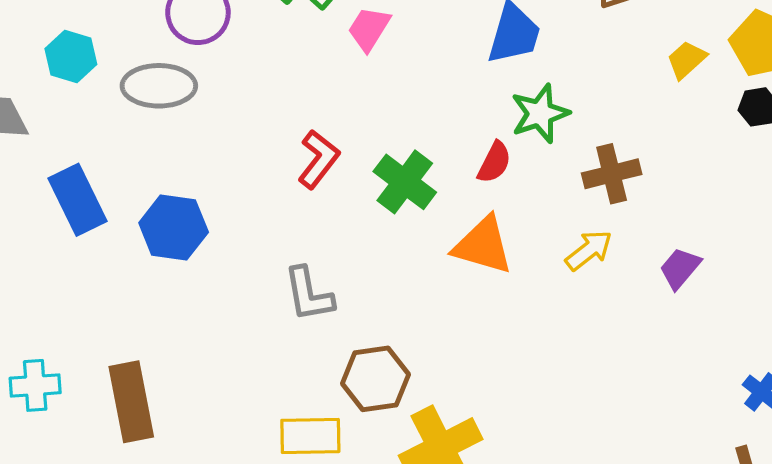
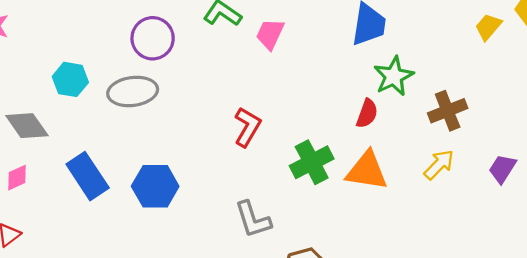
green cross: (405, 182) -> (312, 162), moved, turned 33

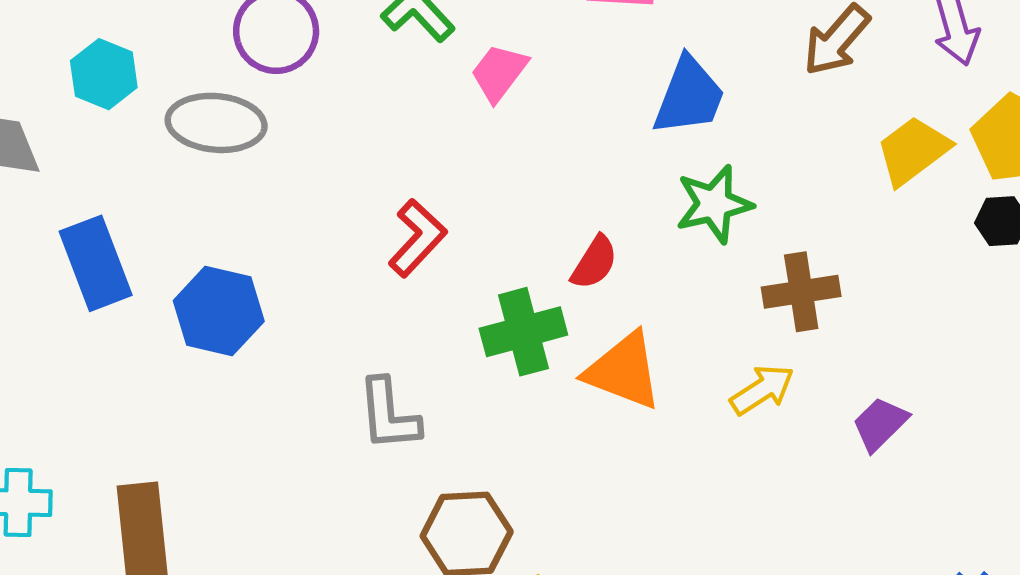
yellow trapezoid: (488, 27) -> (913, 151), size x1.4
red semicircle: (367, 113) -> (594, 262), moved

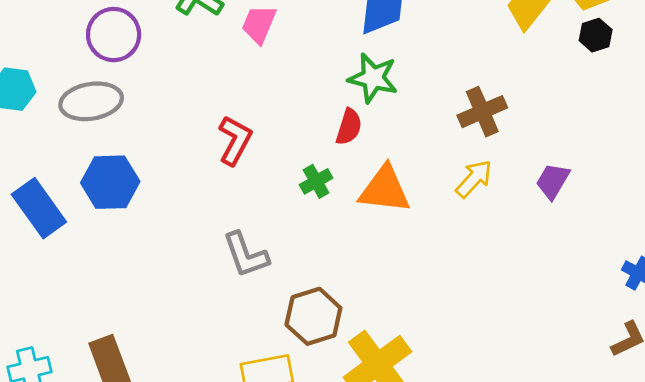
green star: (714, 204) -> (373, 78), moved, turned -30
blue hexagon: (219, 311) -> (110, 182), moved
green cross: (523, 332) -> (316, 181), size x0.6

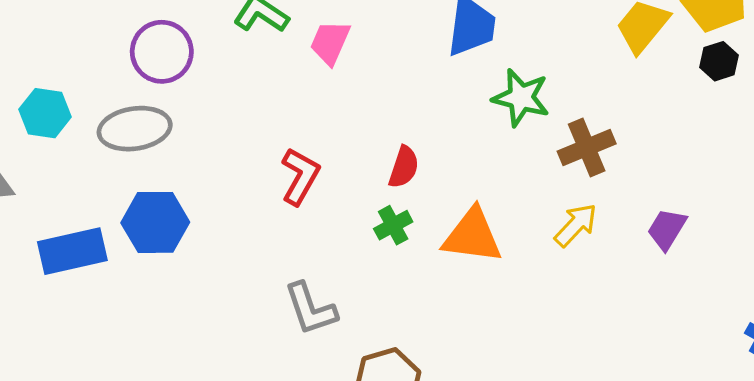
green star: (373, 78) -> (521, 98), moved
red semicircle: (349, 127) -> (404, 167), moved
blue rectangle: (39, 208) -> (72, 251), turned -68

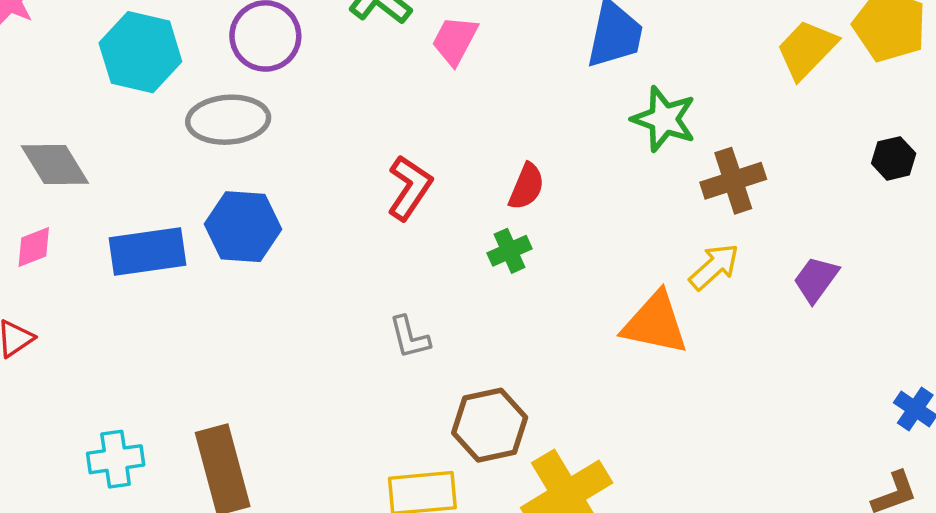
black hexagon: (719, 61) -> (894, 158), moved
cyan hexagon: (45, 113) -> (140, 52), moved, size x1.4
orange triangle: (472, 236) -> (655, 323), moved
gray L-shape: (311, 309) -> (409, 337), size x0.7

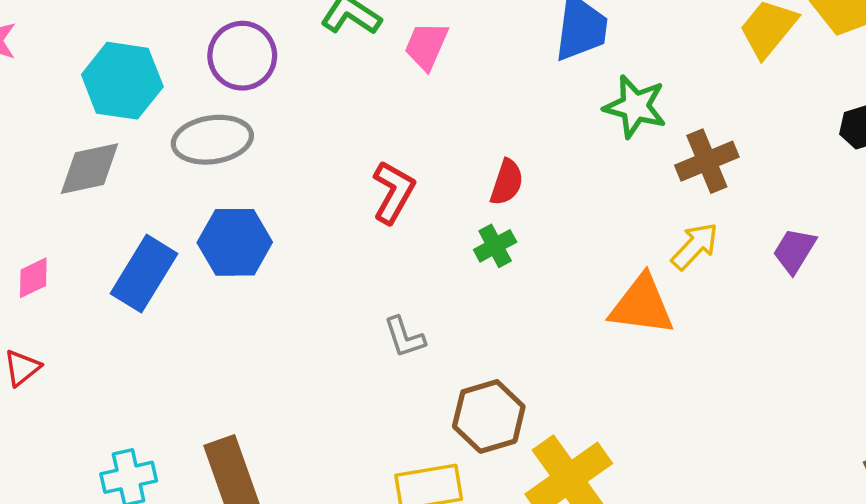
gray diamond: (55, 165) -> (89, 169), moved, turned -66
blue rectangle: (148, 252) -> (144, 274), turned -46

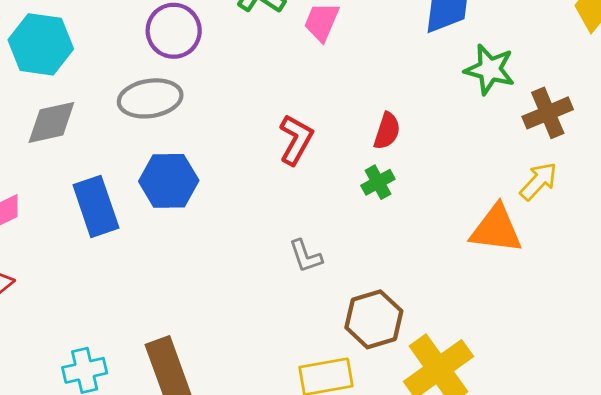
cyan hexagon: (122, 81) -> (41, 44), moved
blue rectangle: (144, 274) -> (96, 206), turned -50

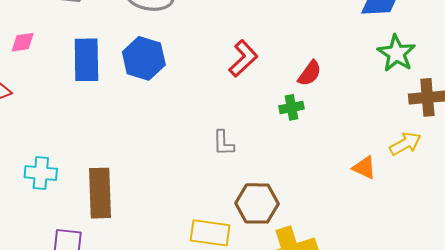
orange triangle: (496, 229) -> (364, 168), size x0.6

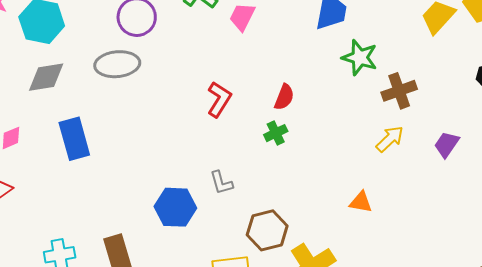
blue hexagon: (144, 58) -> (175, 207), moved
orange triangle: (364, 168) -> (361, 202), moved

